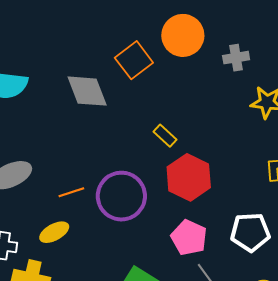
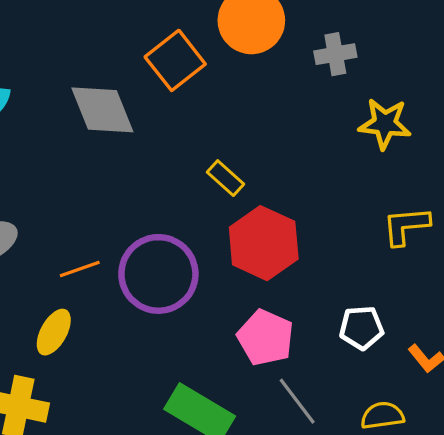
yellow ellipse: (54, 232) -> (54, 332), turned -32
white pentagon: (250, 232) -> (361, 328), size x0.7

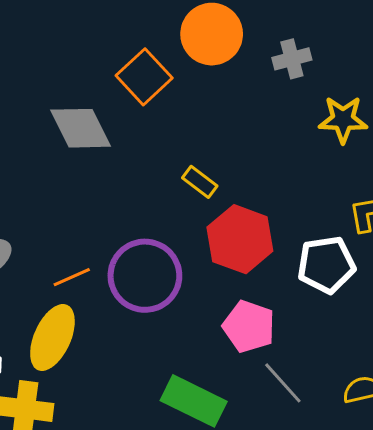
white pentagon: (361, 328) -> (326, 265), moved, size x1.4
yellow ellipse: (54, 332) -> (52, 337), size x1.5

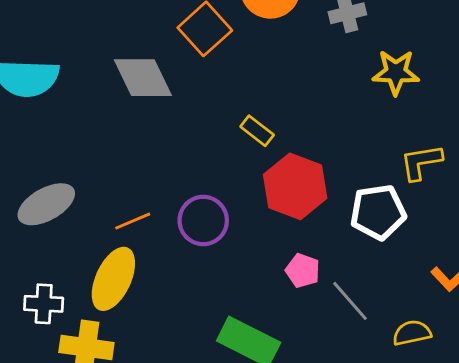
purple circle: (145, 276) -> (203, 220), size x0.7
pink pentagon: (249, 327) -> (303, 271), size x0.7
gray line: (283, 383) -> (350, 301), moved

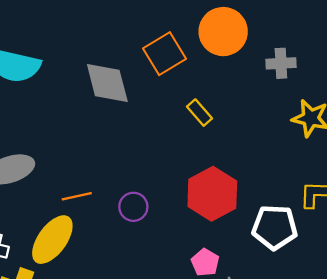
yellow rectangle: (257, 131) -> (200, 113), moved
purple circle: (203, 220) -> (133, 207), size x0.7

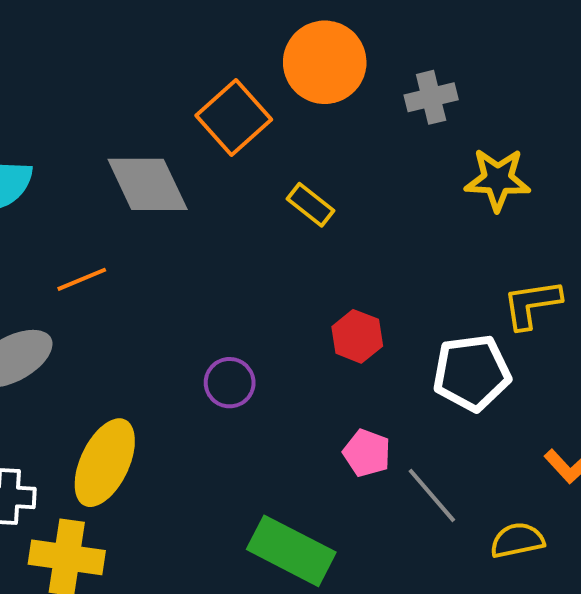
red hexagon: (212, 194) -> (357, 336), size x0.6
orange line: (77, 196) -> (82, 279), moved

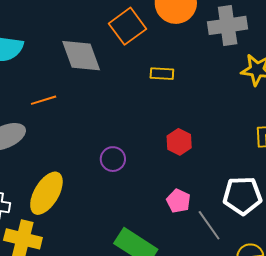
gray cross: (431, 97) -> (228, 25), size x1.5
yellow rectangle: (311, 205) -> (162, 74), turned -40
white pentagon: (472, 373) -> (242, 196), moved

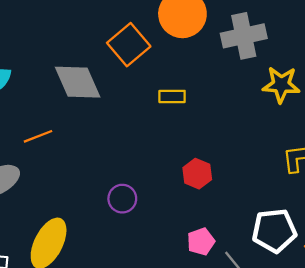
pink pentagon: (178, 201) -> (201, 242), turned 30

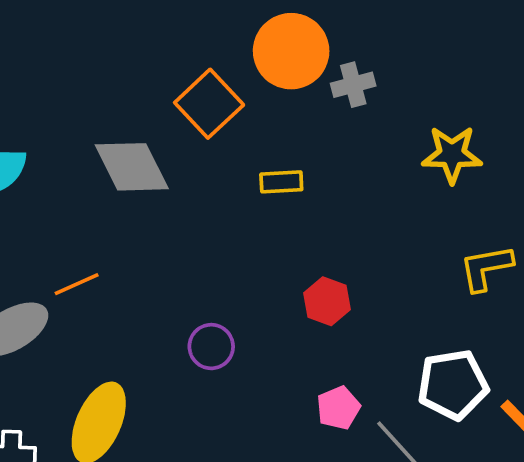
gray cross: (244, 36) -> (353, 85), moved, size x0.6
orange line: (38, 136) -> (77, 284), moved

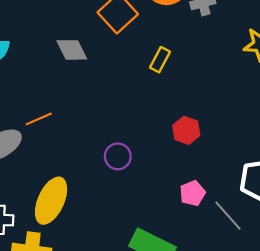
gray diamond: (132, 167) -> (72, 50), size x0.7
yellow rectangle: (281, 182) -> (160, 60), turned -60

